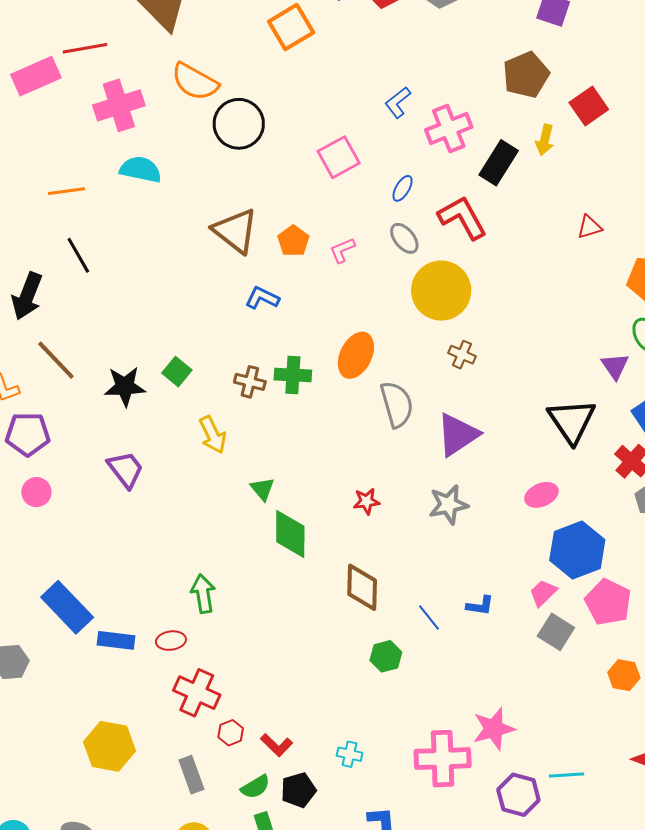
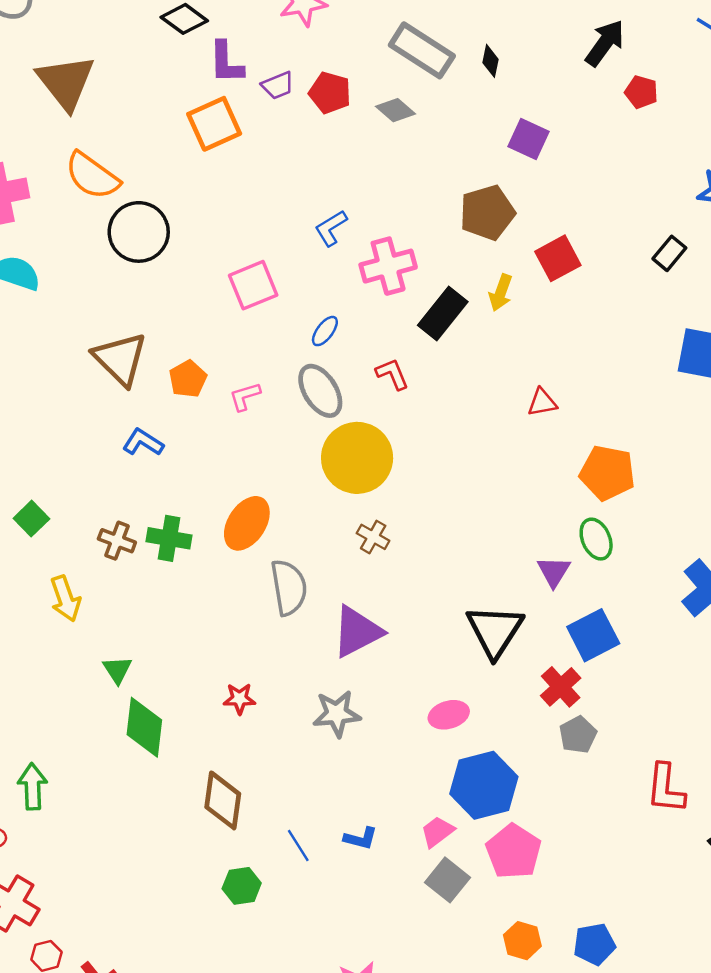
red L-shape: (462, 218) -> (392, 374), size x0.6
gray ellipse: (404, 238) -> (320, 391), size x1.4

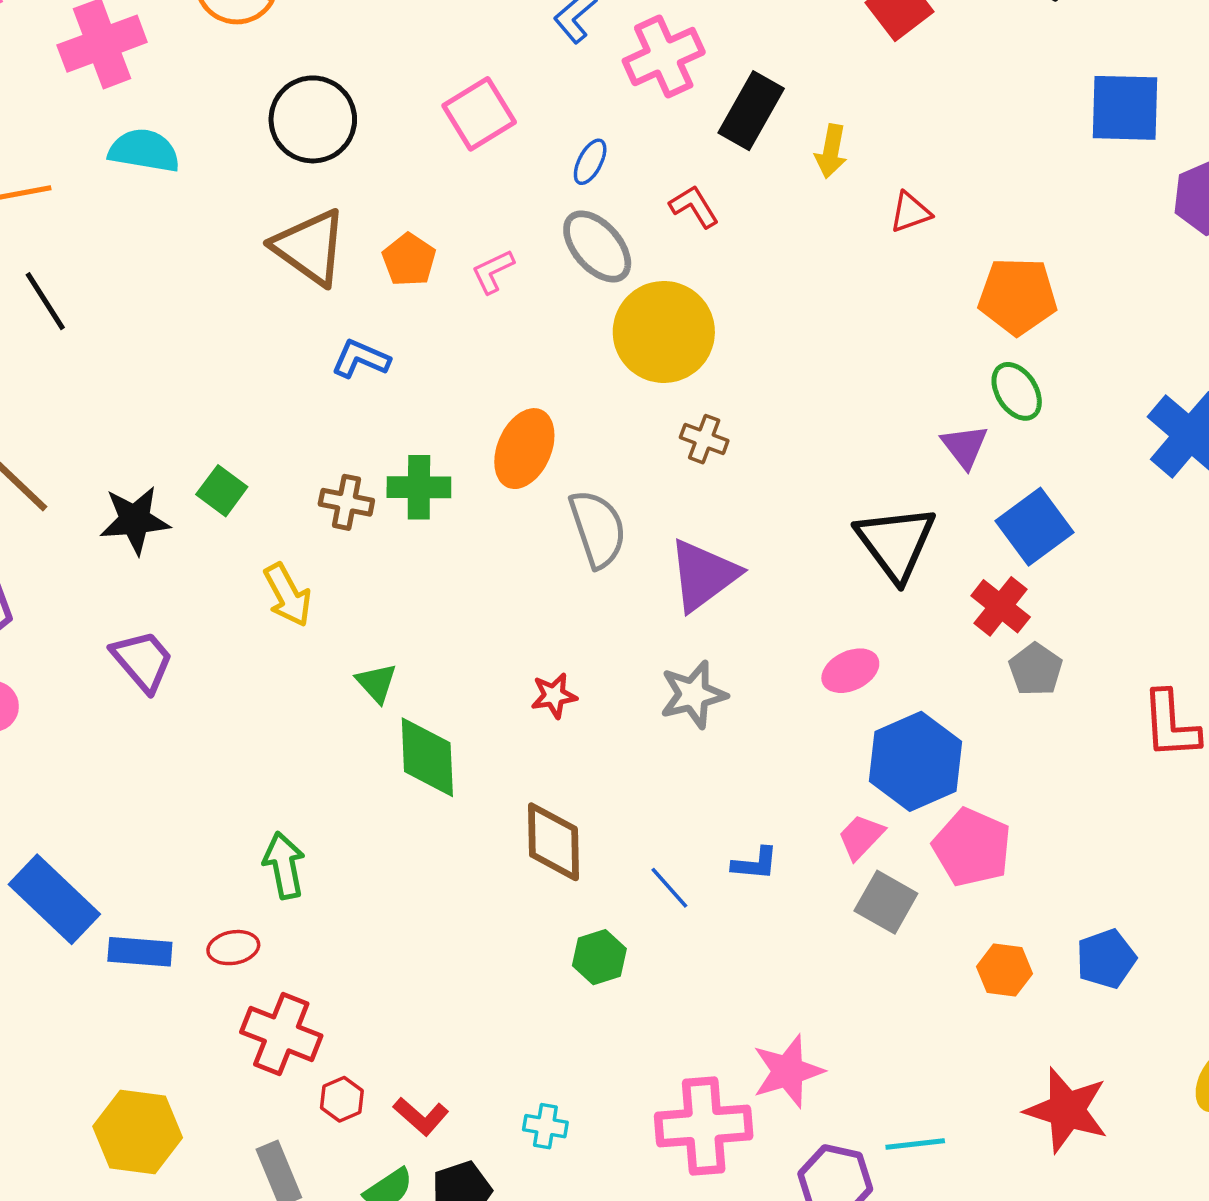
black circle: (139, 232) -> (313, 119), moved
yellow arrow: (501, 293) -> (831, 151), moved

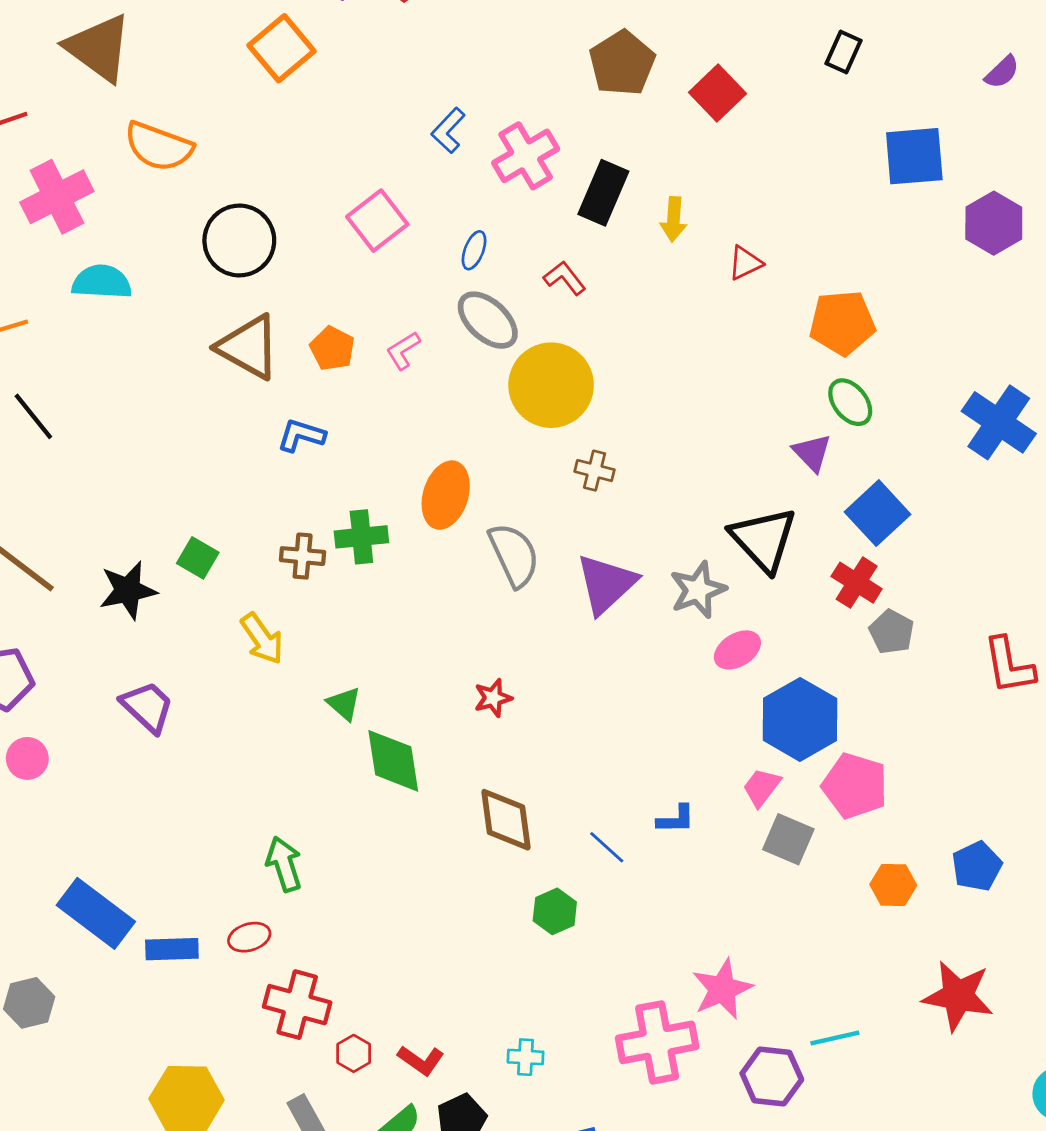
gray star: (693, 695) -> (698, 590), moved

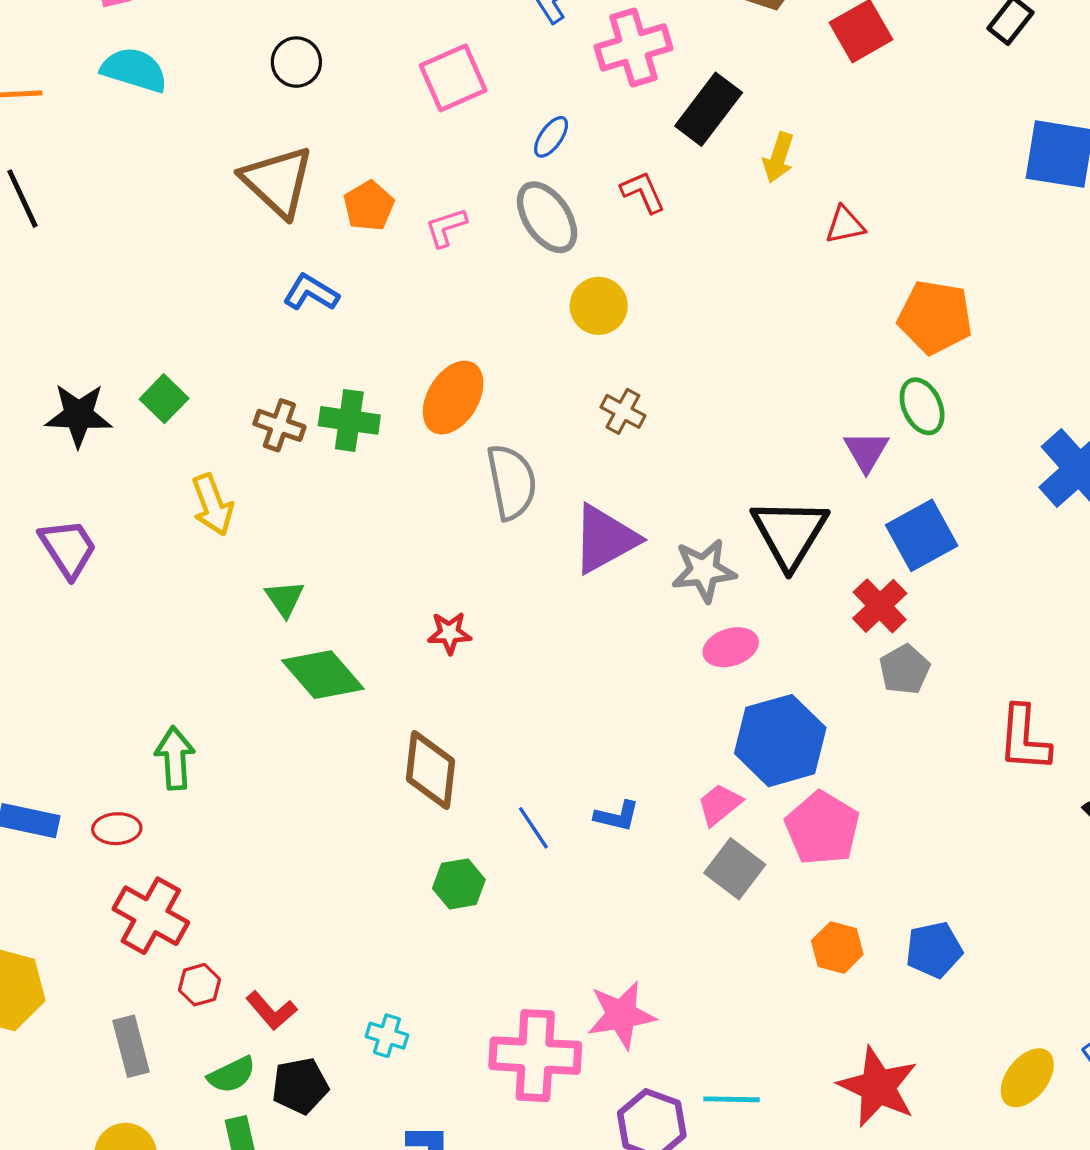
black circle: (239, 241) -> (296, 62), size x0.6
yellow circle: (551, 385) -> (599, 306), size x0.6
green diamond: (393, 761) -> (323, 675), turned -46

